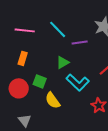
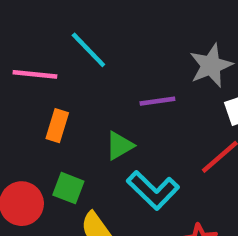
cyan line: (58, 29) -> (88, 50), moved
orange rectangle: (23, 58) -> (57, 126), moved

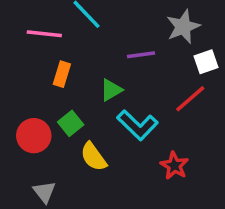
green square: (68, 188) -> (71, 123), turned 30

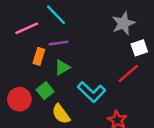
pink line: (44, 34) -> (27, 28), turned -30
purple line: (141, 55) -> (59, 43), moved
green triangle: (111, 90) -> (62, 67), moved

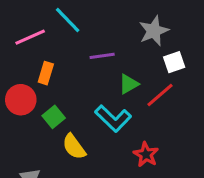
purple line: (59, 43) -> (102, 56), moved
green triangle: (62, 67) -> (129, 84), moved
red circle: (19, 99) -> (21, 100), moved

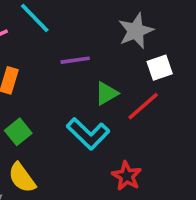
yellow semicircle: (74, 147) -> (22, 178), moved

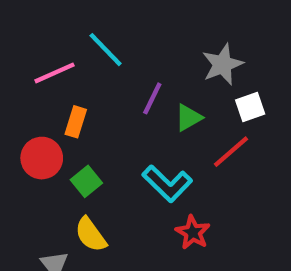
purple line: (75, 60) -> (152, 98), turned -56
green triangle: (106, 93) -> (188, 118), moved
red star: (127, 176) -> (193, 232), moved

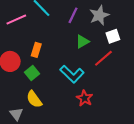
purple line: (152, 98) -> (73, 15), moved
orange rectangle: (76, 122) -> (36, 50), moved

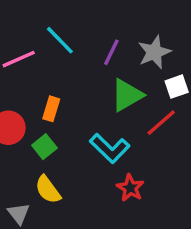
green triangle: (82, 42) -> (127, 95), size x1.5

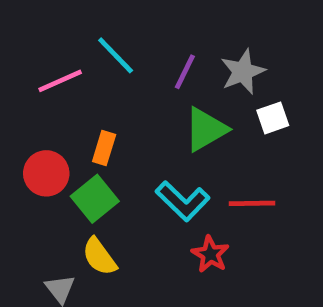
red line: (161, 123) -> (252, 203), moved, turned 40
green square: (44, 147) -> (95, 199), size x1.4

